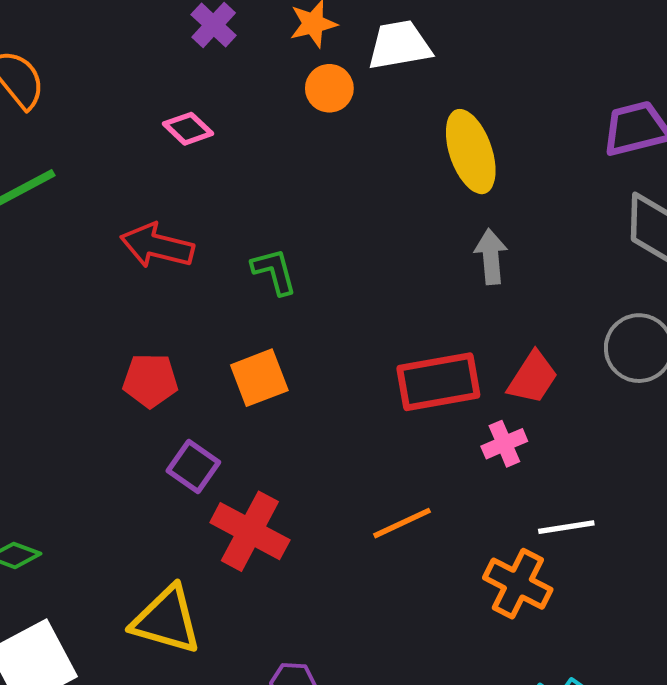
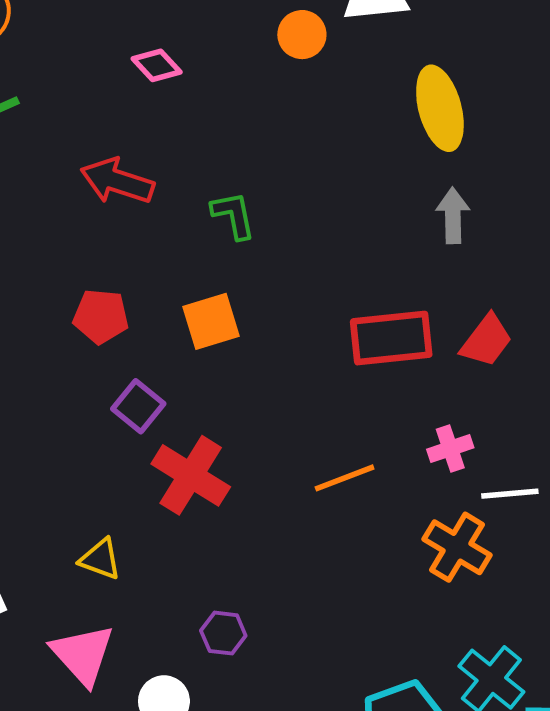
pink cross: (504, 444) -> (450, 449), moved
yellow triangle: (166, 620) -> (100, 559), size x0.6

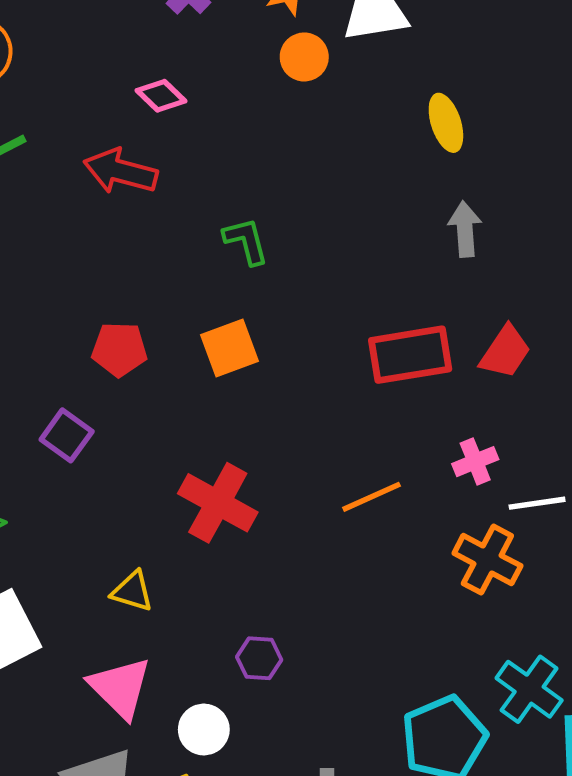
yellow ellipse: (440, 108) -> (446, 123), size x0.7
red arrow: (117, 181) -> (121, 171), moved
purple square: (138, 406) -> (67, 435), moved

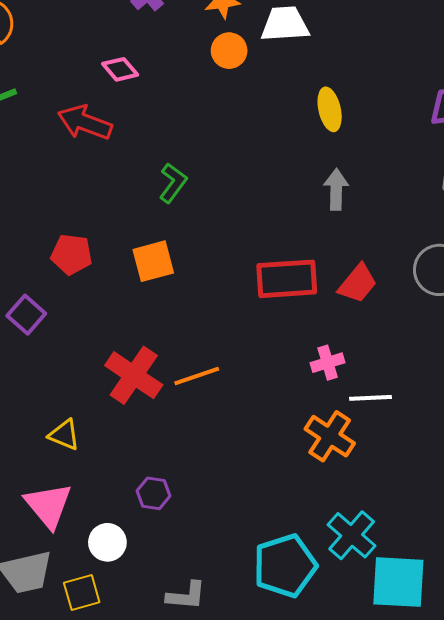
green L-shape: (246, 241) -> (173, 183), turned 45
orange line: (371, 497) -> (197, 376), moved

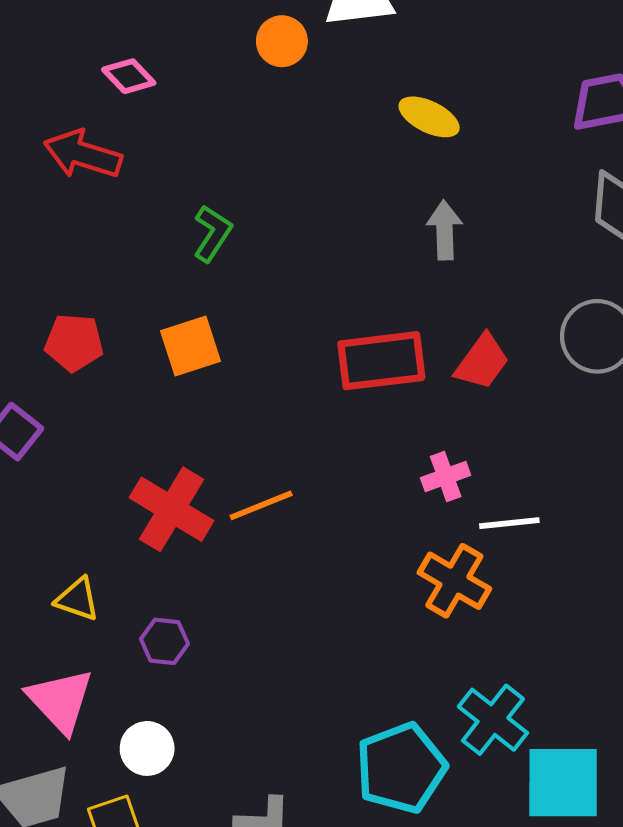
yellow ellipse: (330, 109) -> (429, 117), turned -48
purple hexagon: (153, 493) -> (164, 641), moved

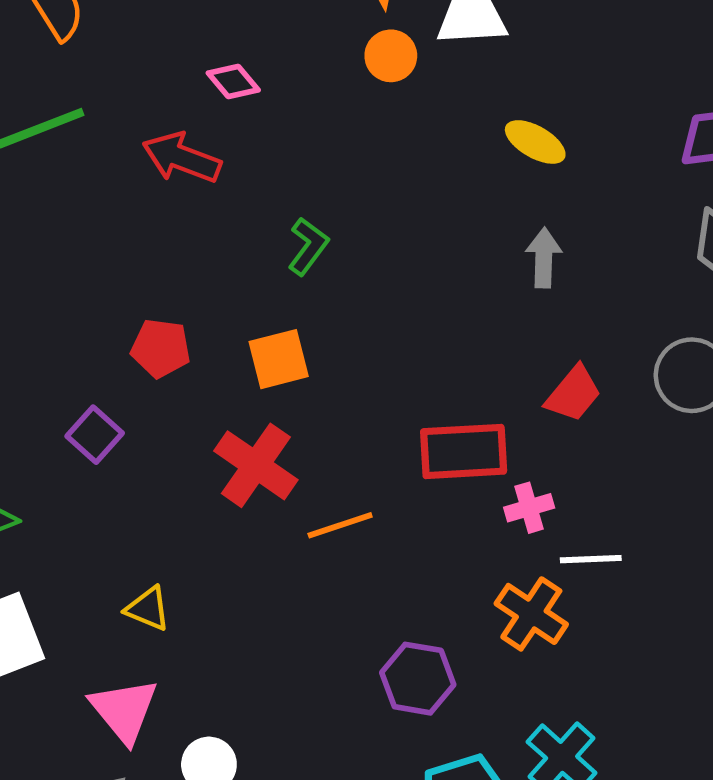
red rectangle: (381, 361) -> (464, 451), moved
red cross: (172, 509) -> (256, 465), moved
purple hexagon: (164, 641) -> (418, 679), moved, size x1.5

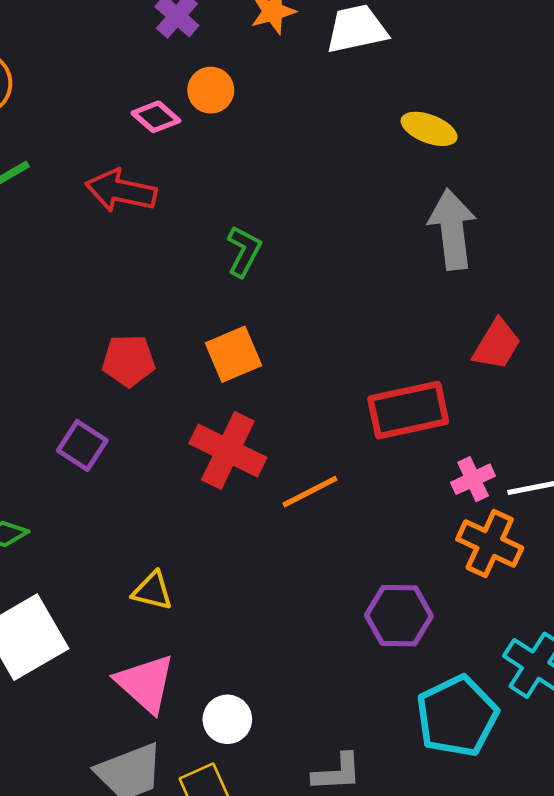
orange circle: (391, 56) -> (211, 90), moved
gray arrow: (544, 258) -> (452, 229), size x1.5
pink cross: (529, 508) -> (473, 479), moved

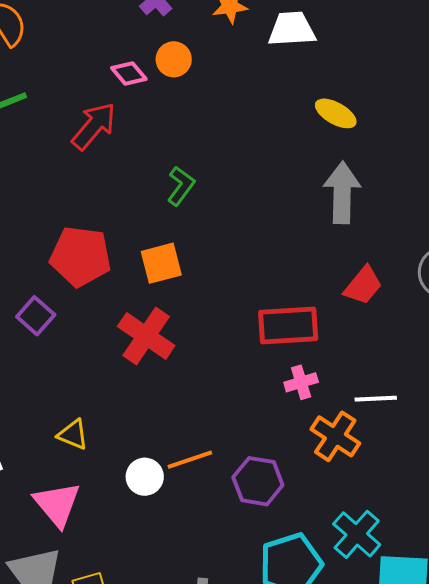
red arrow: (121, 191) -> (94, 126), turned 110
red pentagon: (128, 361) -> (81, 256), size x1.5
pink cross: (473, 479) -> (301, 382), moved
orange line: (310, 492) -> (190, 460), moved
white circle: (227, 719) -> (145, 477), moved

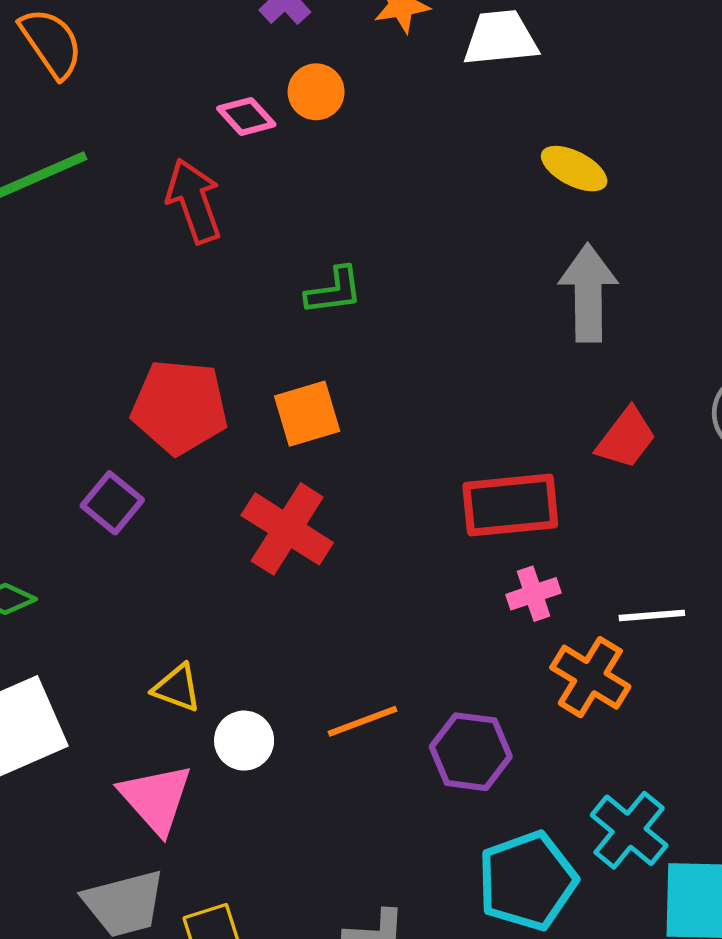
red arrow: (94, 126) -> (194, 201), turned -58
green L-shape: (181, 186) -> (334, 291), turned 48
white circle: (145, 477) -> (244, 741), moved

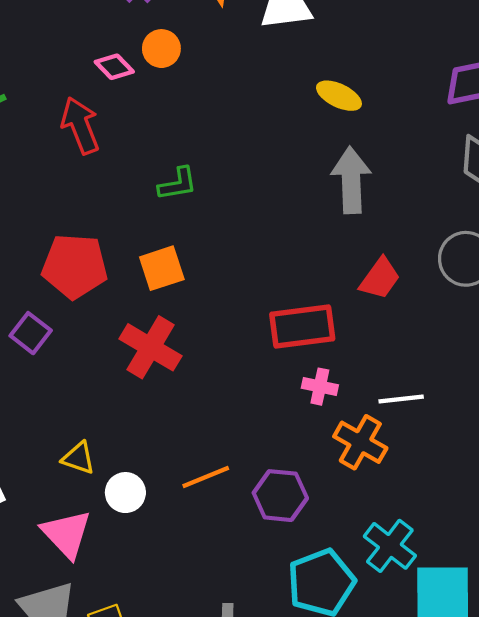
pink cross: (533, 594) -> (320, 387), turned 32

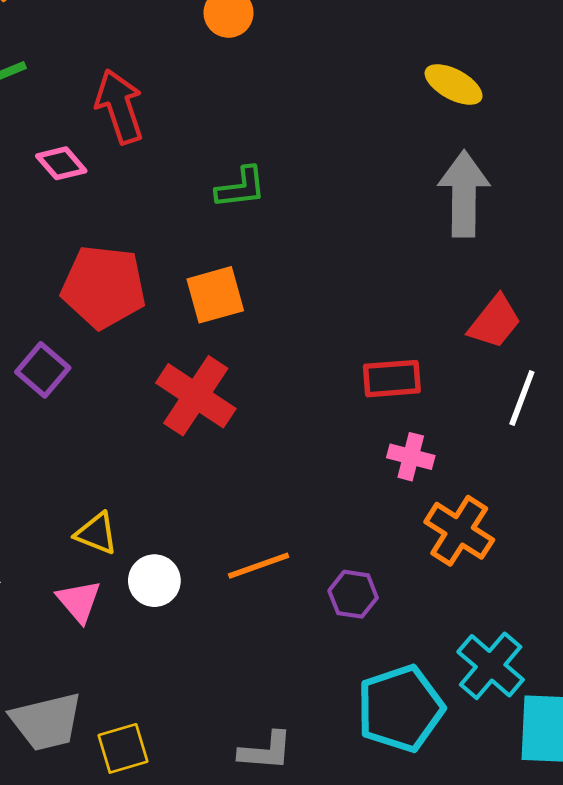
pink diamond: (114, 67) -> (61, 163), moved
red rectangle: (302, 326) -> (392, 379), size x0.7
white line: (401, 399) -> (522, 398), moved, turned -66
purple hexagon: (280, 496) -> (353, 594), size x0.7
pink triangle: (66, 534) -> (79, 601), moved, size x0.7

